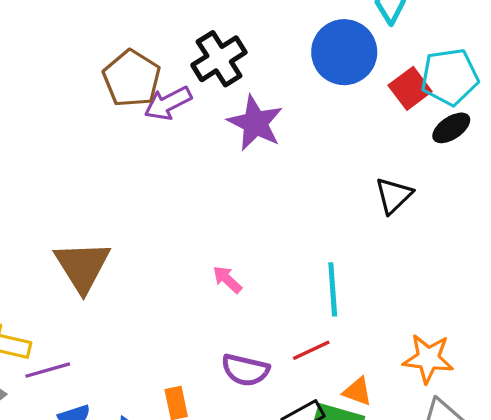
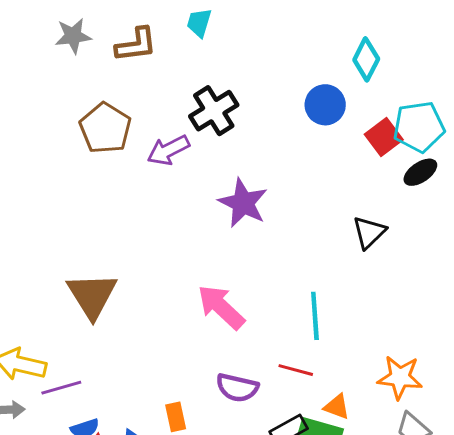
blue circle: (344, 52) -> (325, 105), size x0.7
brown pentagon: (132, 78) -> (105, 128), moved
purple star: (255, 123) -> (243, 203), moved
pink arrow: (227, 279) -> (221, 307), size x1.8
red line: (311, 350) -> (296, 370), turned 40

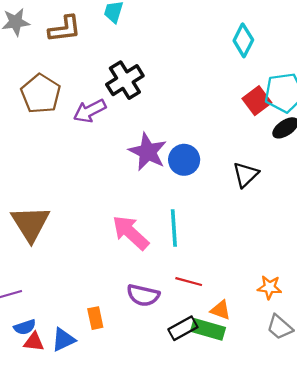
blue circle: (325, 105) -> (184, 160), moved
cyan line: (315, 316) -> (174, 228), moved
orange star: (400, 377) -> (269, 287), size x0.7

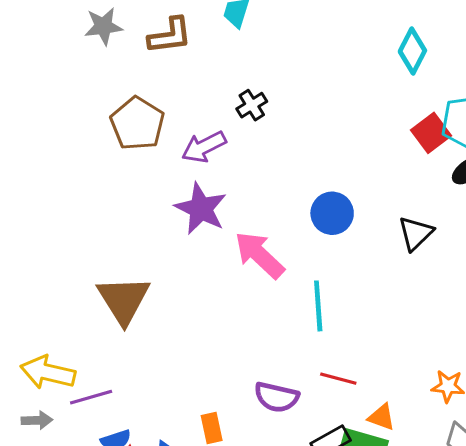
black cross: (125, 80) -> (252, 105), size x0.6
purple star: (148, 152) -> (201, 209), moved
pink arrow: (131, 233) -> (259, 255), moved

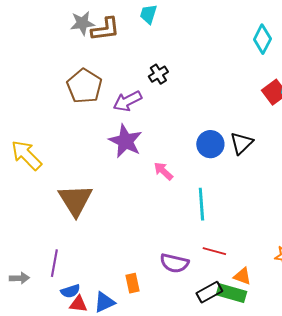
gray star: (103, 26) -> (82, 23), moved
black triangle: (416, 233) -> (241, 143), moved
pink arrow: (259, 255) -> (163, 171), size x0.6
yellow arrow: (48, 372) -> (26, 155), moved, turned 32
purple line: (91, 397) -> (54, 263), turned -64

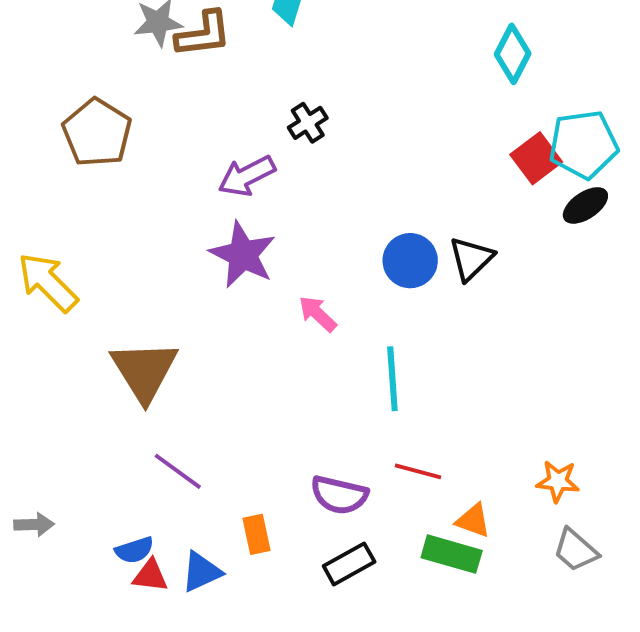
brown pentagon: (84, 86) -> (97, 133), moved
purple line: (54, 263) -> (178, 471), moved, turned -64
black rectangle: (209, 292) -> (349, 564), moved

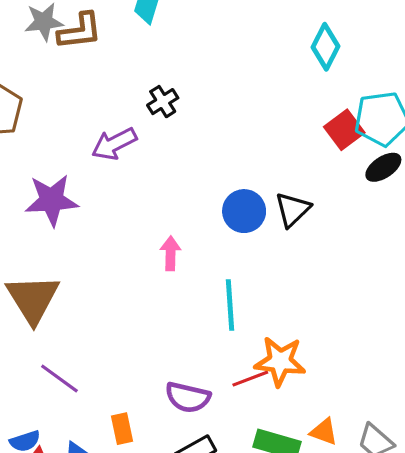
purple star: (243, 255) -> (52, 200), moved, turned -30
pink arrow: (318, 314) -> (171, 253), turned 48
red line: (418, 471) -> (250, 379), turned -36
orange star: (558, 481) -> (280, 361), moved, size x1.5
orange triangle: (473, 521) -> (324, 432), moved

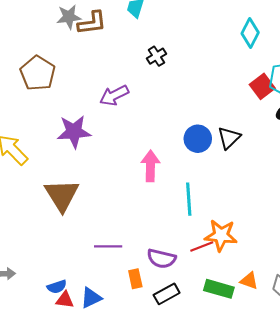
black cross: (163, 102) -> (156, 56), moved
pink arrow: (171, 253) -> (150, 166), size x1.4
purple line: (59, 379) -> (108, 246), moved, turned -36
orange rectangle: (122, 429) -> (135, 279), moved

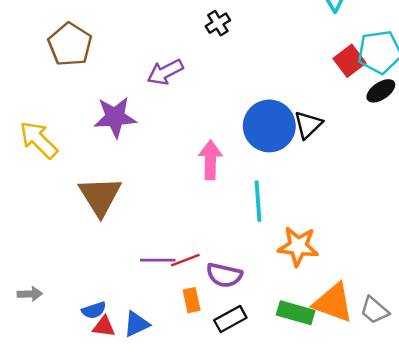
blue circle: (198, 139) -> (269, 126), size x1.5
red line: (202, 246) -> (185, 260), moved
orange triangle: (249, 281) -> (333, 303), size x1.8

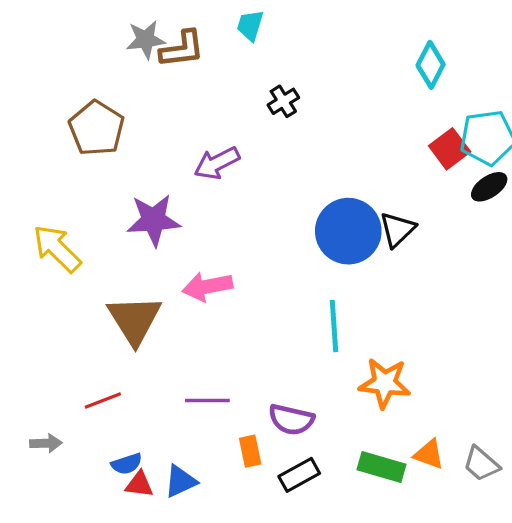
pink arrow: (210, 160) -> (207, 287), moved, turned -102
red line: (185, 260) -> (103, 401), moved
orange triangle: (333, 303) -> (429, 454), size x0.6

